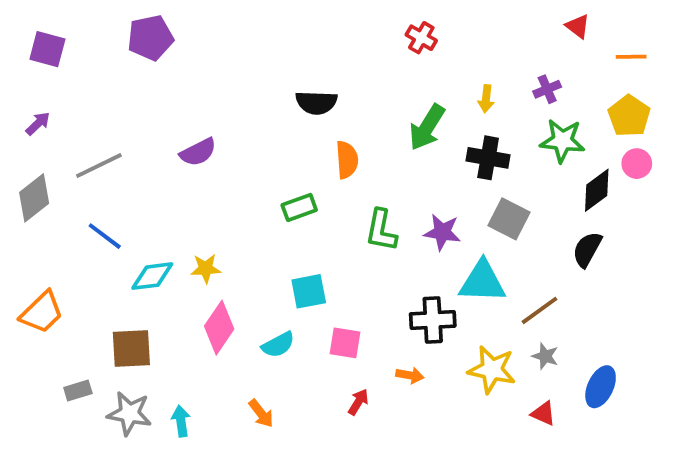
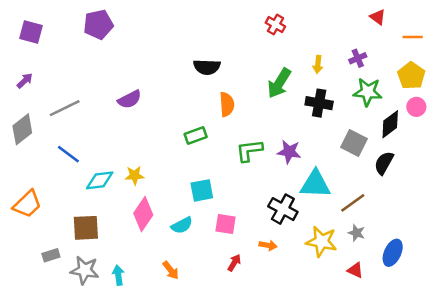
gray square: (509, 219) -> (354, 143), moved
green L-shape: (381, 230) -> (249, 150), turned 72
black cross: (433, 320) -> (283, 209), turned 32

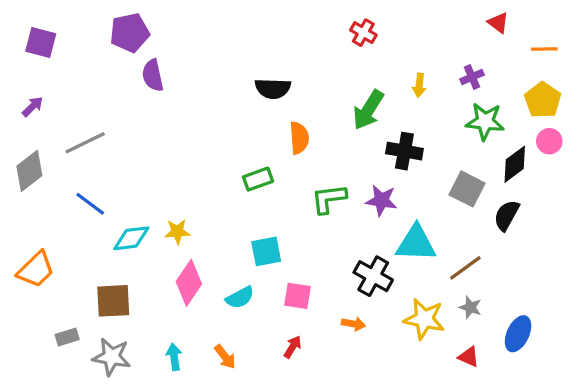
purple semicircle: (130, 99) -> (153, 75), moved, turned 105
black cross: (319, 103) -> (404, 151), moved
red arrow: (234, 263) -> (293, 347), moved
cyan arrow: (118, 275) -> (174, 357), moved

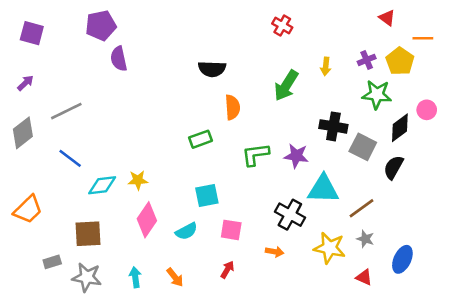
yellow pentagon: (543, 100) -> (400, 61), moved
black cross: (404, 151) -> (333, 126), moved

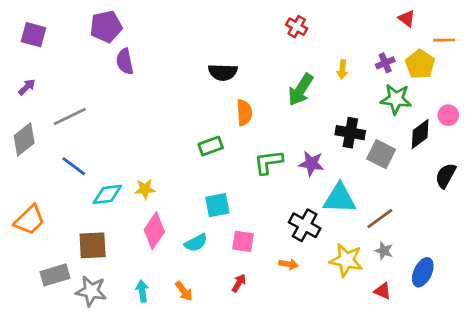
black semicircle: (393, 167) -> (446, 176), moved
gray rectangle: (52, 262) -> (55, 275), size x1.5

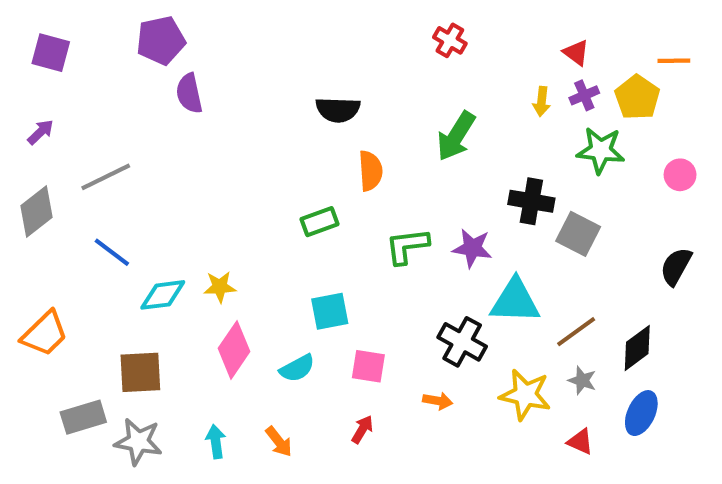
red triangle: (407, 19) -> (576, 53), moved
yellow arrow: (342, 70) -> (542, 101), moved
black diamond: (420, 134) -> (637, 348), moved

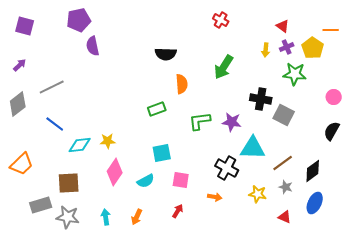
pink circle: (680, 175) -> (334, 97), moved
yellow star: (525, 395) -> (258, 194), size x0.7
orange arrow: (279, 442) -> (137, 217), turned 63

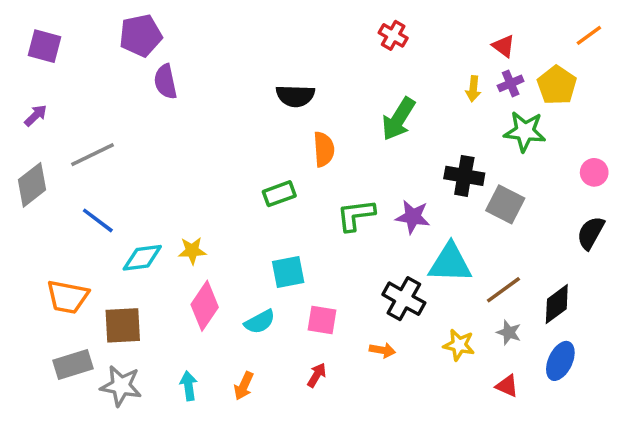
orange line: (331, 30) -> (589, 35), moved, turned -35
orange trapezoid: (22, 164) -> (68, 297), moved, turned 55

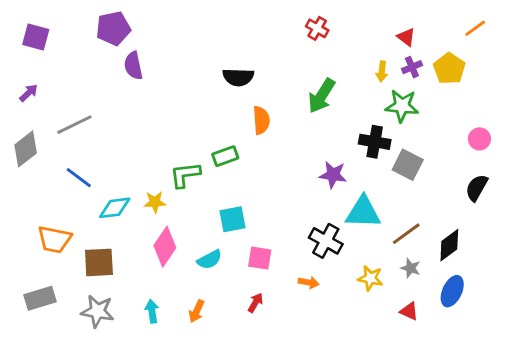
green star: (525, 131) -> (402, 106), moved
green L-shape: (356, 215) -> (185, 175), moved
gray rectangle: (73, 364) -> (40, 298), moved

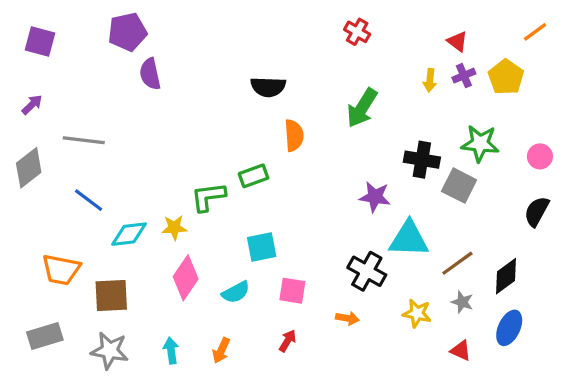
green star: (402, 106) -> (480, 143), moved
gray line: (74, 125) -> (84, 140), turned 33

